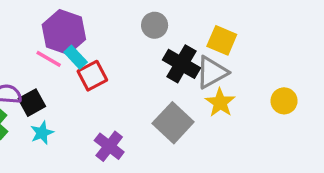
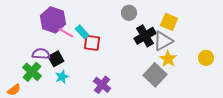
purple hexagon: (64, 32) -> (53, 20), moved
black cross: (181, 64) -> (145, 36), turned 30
red square: (92, 76) -> (92, 43), turned 36
gray square: (173, 123) -> (155, 75), moved

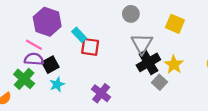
pink line: (66, 33) -> (34, 45), moved
black cross: (145, 36) -> (148, 62), moved
gray triangle: (163, 41) -> (142, 44), moved, turned -30
gray square: (155, 75) -> (159, 82), size x0.6

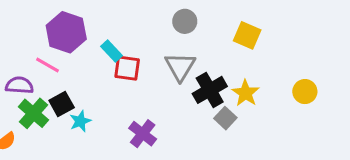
gray triangle: (142, 44) -> (180, 67), moved
purple semicircle: (34, 59) -> (19, 85), moved
black square: (50, 65) -> (62, 104), moved

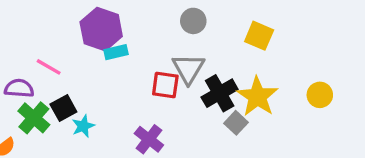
purple hexagon: (66, 32) -> (101, 29), moved
cyan rectangle: (111, 51) -> (116, 52), turned -60
red square: (127, 68) -> (165, 85), moved
yellow star: (246, 93) -> (257, 97), size x1.4

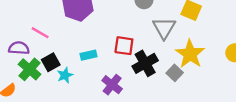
cyan rectangle: (116, 52) -> (89, 55), moved
gray triangle: (188, 69) -> (164, 28), moved
black cross: (220, 93) -> (145, 63), moved

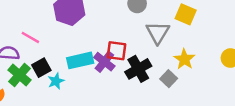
yellow star: (190, 54) -> (184, 59), size x0.7
cyan rectangle: (89, 55) -> (80, 60), size x1.5
purple cross: (112, 85) -> (104, 62), moved

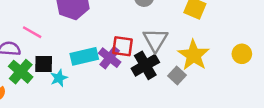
gray triangle: (158, 33) -> (155, 40), moved
yellow star: (184, 59) -> (194, 55), size x1.4
black square: (41, 68) -> (44, 64), turned 30

